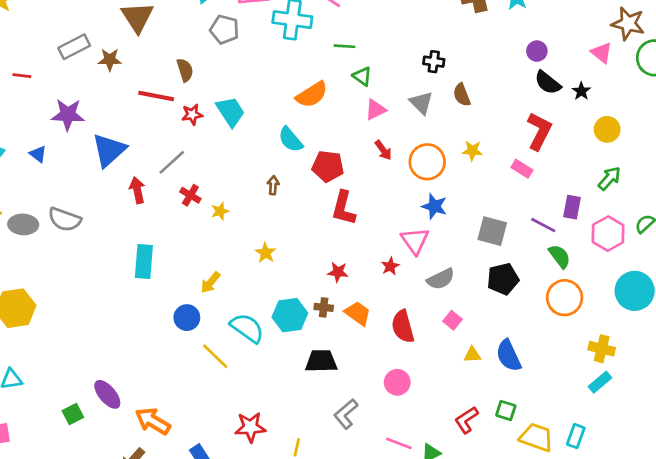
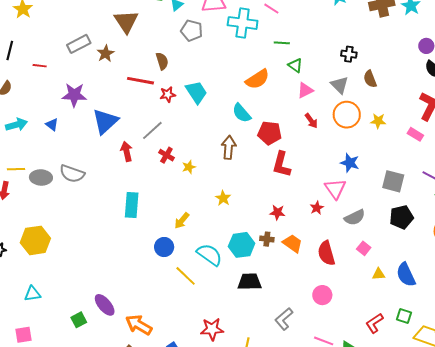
brown star: (110, 60) -> (106, 54), turned -30
orange circle: (427, 162) -> (347, 115), moved
brown arrow: (273, 185) -> (229, 147), size x1.6
black trapezoid: (321, 361) -> (250, 282), moved

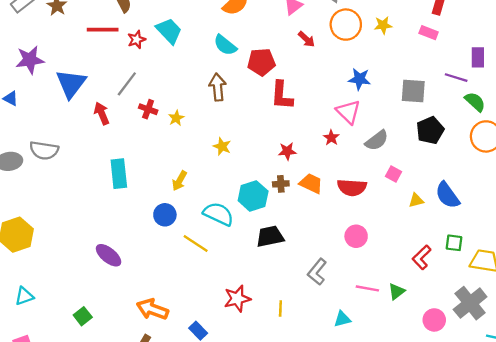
red semicircle: (326, 253) -> (352, 187), turned -60
purple ellipse: (105, 305) -> (109, 255), moved

